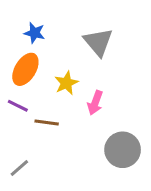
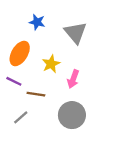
blue star: (35, 33) -> (37, 22), moved
gray circle: (123, 150) -> (72, 115), moved
gray line: (19, 168) -> (21, 117), moved

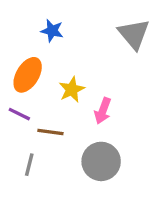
gray triangle: (75, 33) -> (134, 34), moved
gray line: (21, 117) -> (29, 165), turned -35

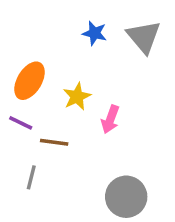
blue star: (52, 31) -> (95, 33), moved
gray circle: (101, 161) -> (126, 197), moved

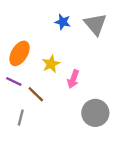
brown line: (54, 142) -> (36, 94), turned 36
gray circle: (126, 197) -> (95, 113), moved

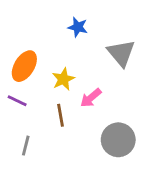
gray triangle: (95, 24) -> (121, 53), moved
pink arrow: (73, 79) -> (91, 98), turned 30
brown line: (36, 94) -> (60, 115), moved, turned 36

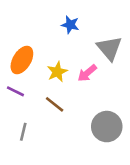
pink arrow: (91, 98) -> (87, 73), moved
brown line: (60, 115) -> (55, 104), turned -42

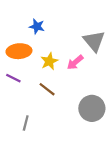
blue star: (70, 25) -> (37, 26), moved
orange ellipse: (22, 60) -> (19, 51), turned 55
gray line: (23, 132) -> (26, 123), moved

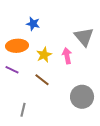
pink arrow: (75, 62) -> (67, 56), turned 119

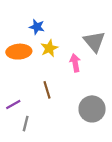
yellow star: (44, 55) -> (49, 48), moved
purple line: (12, 70) -> (13, 104), moved, turned -56
brown line: (42, 80) -> (47, 90), turned 35

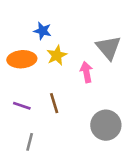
purple line: (13, 104) -> (22, 106), moved, turned 49

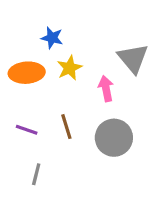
gray circle: (106, 125) -> (114, 138), moved

